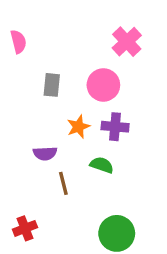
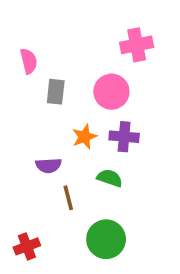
pink semicircle: (18, 42) -> (29, 61), moved
pink cross: (127, 42) -> (137, 45), turned 32
green circle: (117, 233) -> (106, 239), moved

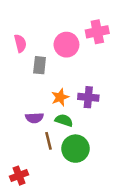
pink circle: (111, 92) -> (66, 45), moved
green semicircle: (110, 178) -> (64, 120), moved
green circle: (106, 239) -> (75, 149), moved

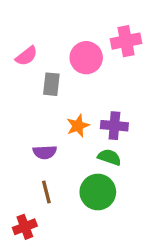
pink semicircle: (20, 43) -> (27, 56), turned 66
green semicircle: (64, 120) -> (109, 157), moved
brown line: (49, 141) -> (46, 192), moved

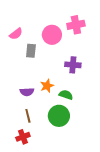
orange star: (78, 126) -> (47, 86), moved
purple cross: (114, 126) -> (73, 65), moved
red cross: (25, 227) -> (23, 137), moved

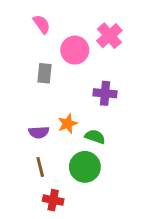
pink cross: (76, 25) -> (109, 36), turned -30
pink semicircle: (16, 34) -> (42, 24), moved, turned -88
red cross: (23, 137) -> (53, 200), moved, turned 32

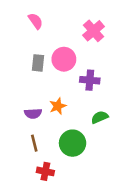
pink circle: (75, 50) -> (64, 59), moved
green semicircle: (95, 137) -> (100, 117), moved, turned -42

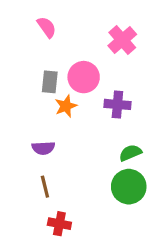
orange star: (58, 106) -> (66, 106), moved
green circle: (73, 143) -> (129, 187), moved

